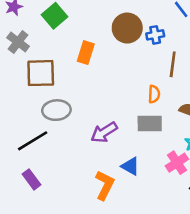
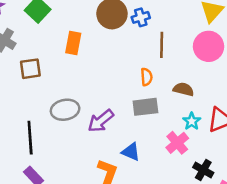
brown square: (41, 73) -> (30, 69), size x0.7
gray ellipse: (56, 110) -> (65, 110), moved
black line: (33, 141) -> (30, 138), turned -56

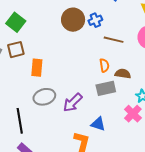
orange rectangle: (73, 43) -> (37, 68), moved
brown line: (162, 45) -> (114, 40), turned -72
brown square: (30, 69) -> (16, 50), moved
brown semicircle: (183, 89) -> (123, 74), moved

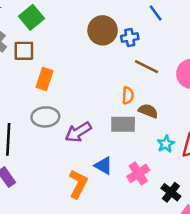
pink cross: (133, 114) -> (138, 173), moved

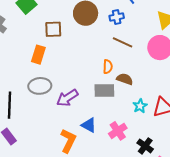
blue cross: (130, 38) -> (117, 17), moved
brown square: (24, 51) -> (53, 29), moved

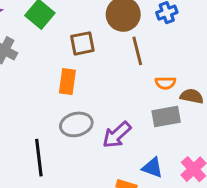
brown line: (123, 42) -> (137, 51), moved, turned 60
orange semicircle: (108, 67) -> (165, 83), turned 96

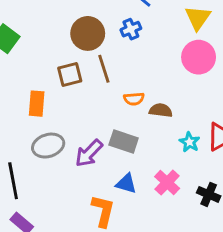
brown square: (82, 43) -> (70, 75), moved
gray rectangle: (166, 116) -> (124, 142), moved, turned 32

